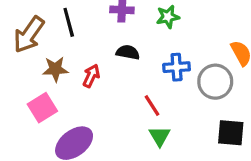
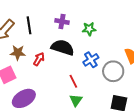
black semicircle: (128, 52) -> (63, 47), size x1.6
blue cross: (177, 67) -> (91, 60), turned -35

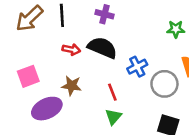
green star: (89, 29) -> (176, 29), moved
brown star: (18, 53) -> (72, 86), moved
red arrow: (39, 59) -> (71, 49), moved, turned 64

